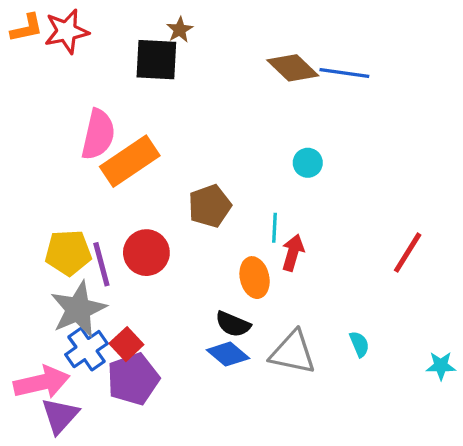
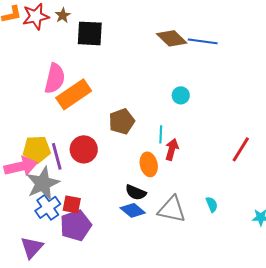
brown star: (180, 30) -> (63, 15), moved
red square: (126, 344) -> (72, 204), turned -36
pink arrow: (42, 382) -> (21, 166), moved

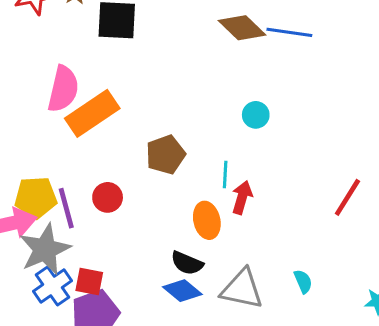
red circle: (84, 149) -> (108, 197), size x0.7

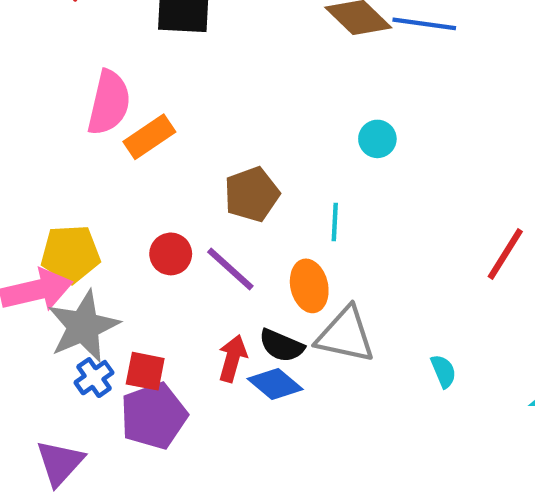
orange rectangle: (92, 113) -> (149, 137), size x0.7
red arrow: (242, 197) -> (233, 358), moved
purple line: (66, 208) -> (230, 269), moved, turned -33
blue cross: (53, 286) -> (94, 378), size x0.7
gray triangle: (242, 289) -> (345, 335), moved

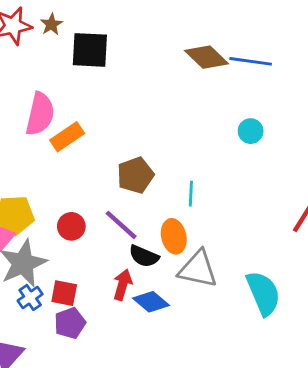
cyan circle: (377, 139) -> (251, 131), moved
red circle: (171, 254) -> (71, 226), moved
black semicircle: (282, 346) -> (144, 256), moved
cyan semicircle: (443, 371) -> (263, 293), size x2.0
purple pentagon: (154, 416) -> (70, 323), size x0.7

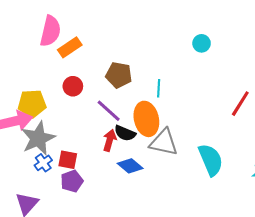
brown pentagon: (135, 175) -> (119, 75), turned 30
red circle: (71, 226) -> (73, 86), moved
orange ellipse: (174, 236) -> (146, 119), size x1.4
red arrow: (123, 285) -> (110, 140), moved

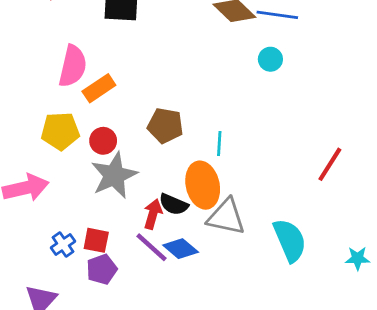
cyan circle: (202, 43) -> (270, 59), moved
yellow pentagon: (32, 104) -> (60, 131), moved
purple line: (109, 111) -> (151, 247), moved
gray star: (38, 138) -> (114, 175), moved

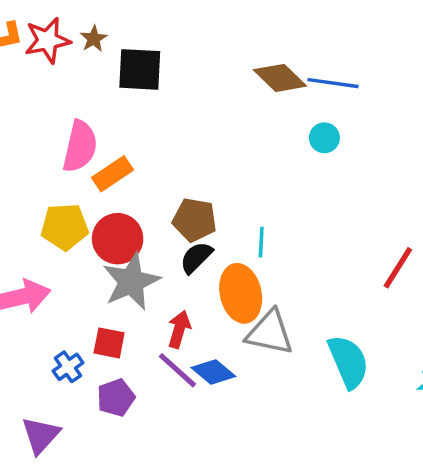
red circle: (103, 141) -> (118, 239), size x1.5
black semicircle: (174, 204) -> (196, 257), moved, turned 112
red square: (96, 240) -> (109, 343), moved

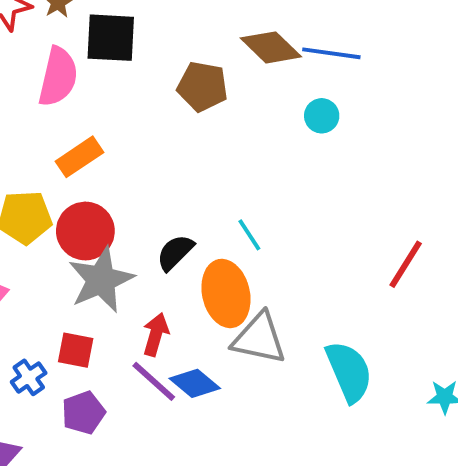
pink semicircle: (80, 146) -> (58, 77), moved
brown pentagon: (194, 220) -> (203, 87), moved
cyan line: (261, 242) -> (249, 235), turned -36

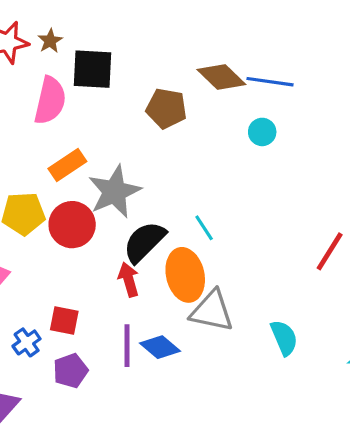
black semicircle: (175, 252) -> (144, 242), size x1.4
gray star: (101, 280) -> (115, 192), moved
red arrow: (156, 335) -> (129, 280), moved, turned -32
cyan semicircle: (349, 372) -> (284, 338), size x0.7
purple line: (154, 381) -> (127, 346), turned 48

